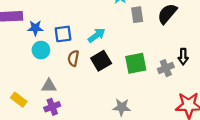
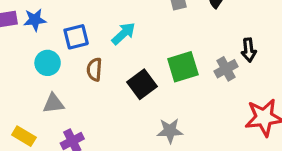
blue star: (35, 28) -> (35, 20), moved
black square: (101, 61) -> (142, 84), moved
gray triangle: (49, 86) -> (53, 103), moved

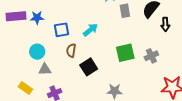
black arrow: (249, 50) -> (165, 24), moved
cyan circle: (48, 63) -> (37, 52), moved
black square: (142, 84) -> (89, 67), moved

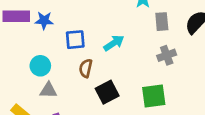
green square: (125, 53) -> (154, 96), moved
gray cross: (151, 56) -> (167, 55), moved

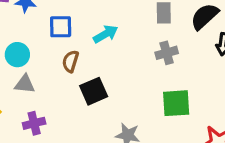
green square: (154, 96) -> (176, 103), moved

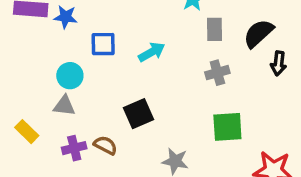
cyan circle: (17, 55) -> (70, 76), moved
brown semicircle: (70, 61) -> (105, 145), moved, turned 100

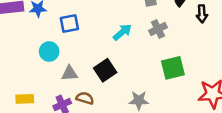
cyan arrow: (152, 52) -> (122, 32), moved
gray triangle: (64, 106) -> (69, 73), moved
yellow rectangle: (27, 132) -> (25, 99), turned -36

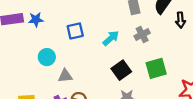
blue square: (69, 24) -> (75, 31), moved
black square: (105, 70) -> (121, 70), moved

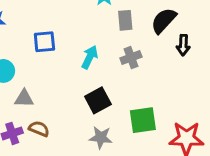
cyan arrow: (111, 38) -> (90, 57), turned -30
green square: (156, 68) -> (143, 120), moved

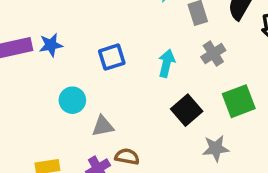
green square: (143, 120) -> (239, 101), moved
gray star: (101, 137) -> (216, 148), moved

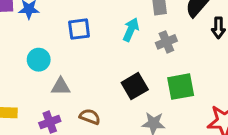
cyan arrow: (166, 63) -> (131, 30), moved
brown semicircle: (127, 157) -> (90, 117), moved

